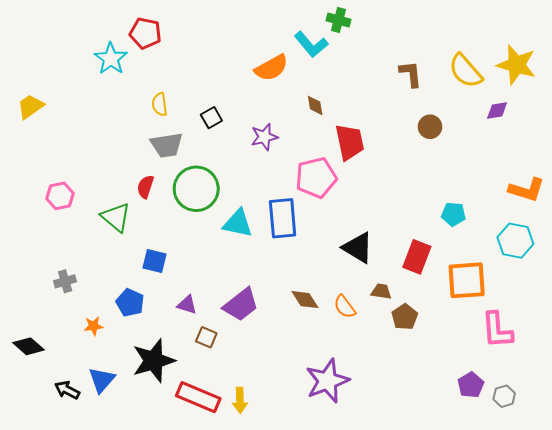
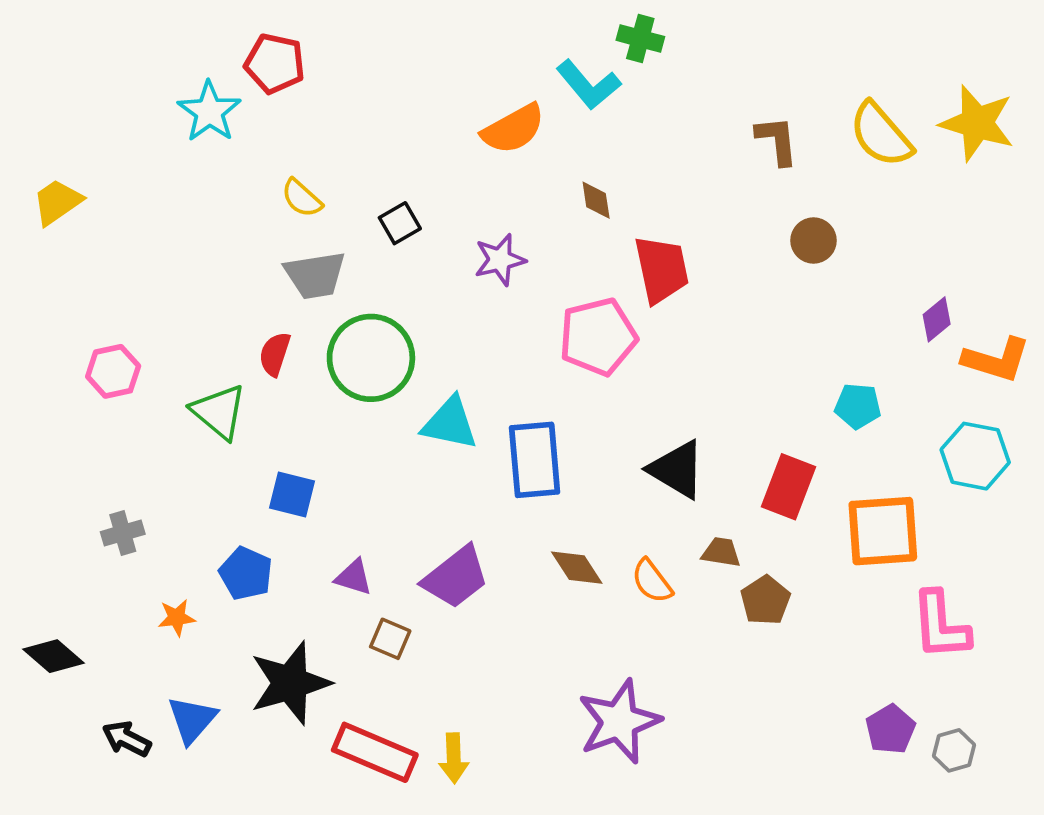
yellow semicircle: (160, 104) -> (302, 198), turned -40
purple diamond: (497, 111) -> (937, 319), moved, turned -30
blue rectangle: (283, 218) -> (535, 460), moved

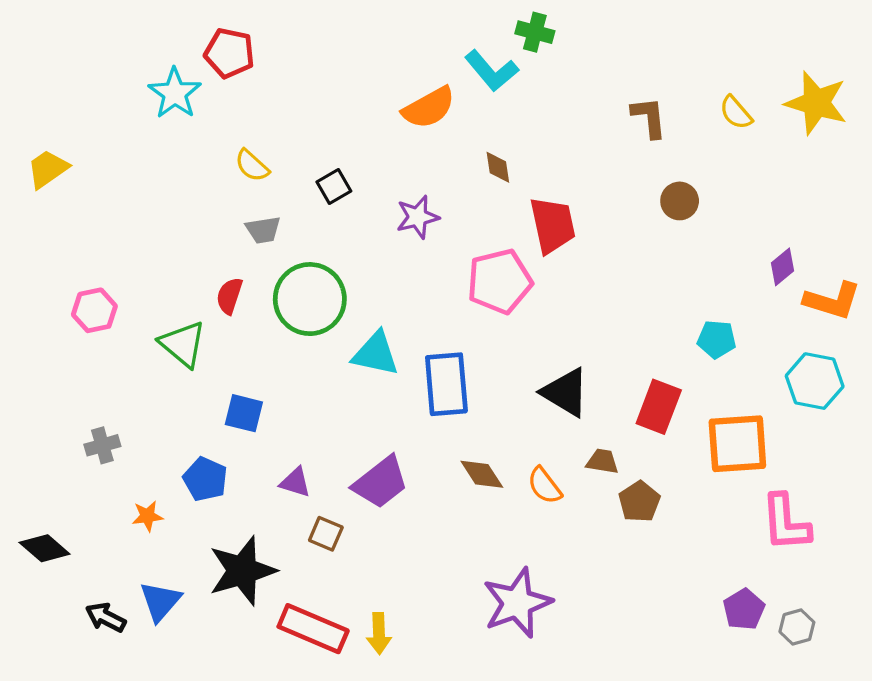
yellow semicircle: (881, 135) -> (736, 113), size x0.6
gray trapezoid: (315, 275) -> (263, 230), size x0.7

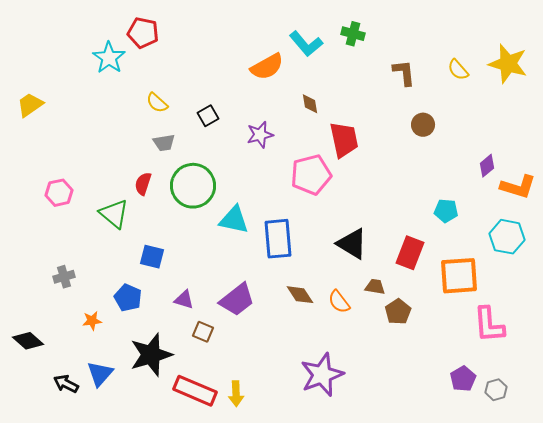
green cross: (535, 32) -> (353, 34), moved

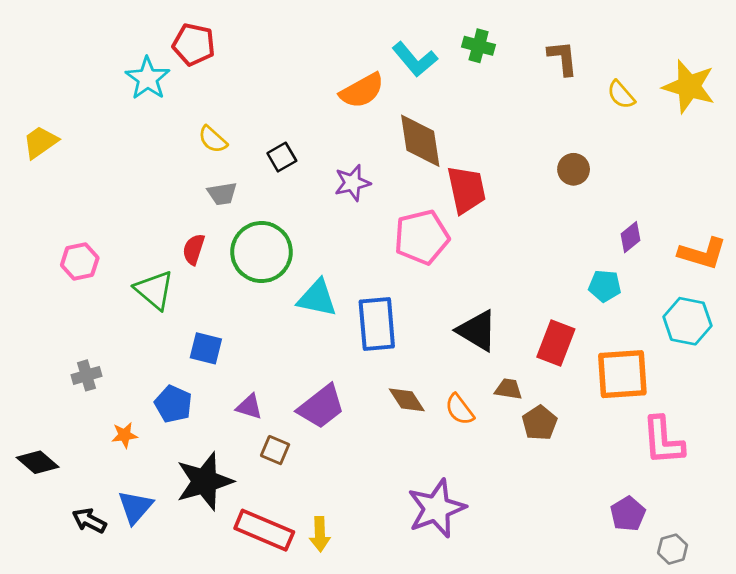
brown L-shape: (404, 73) -> (563, 58), moved
brown diamond: (310, 104) -> (420, 141), size x2.0
purple diamond: (487, 166) -> (631, 237), moved
gray hexagon: (496, 390) -> (673, 549), moved

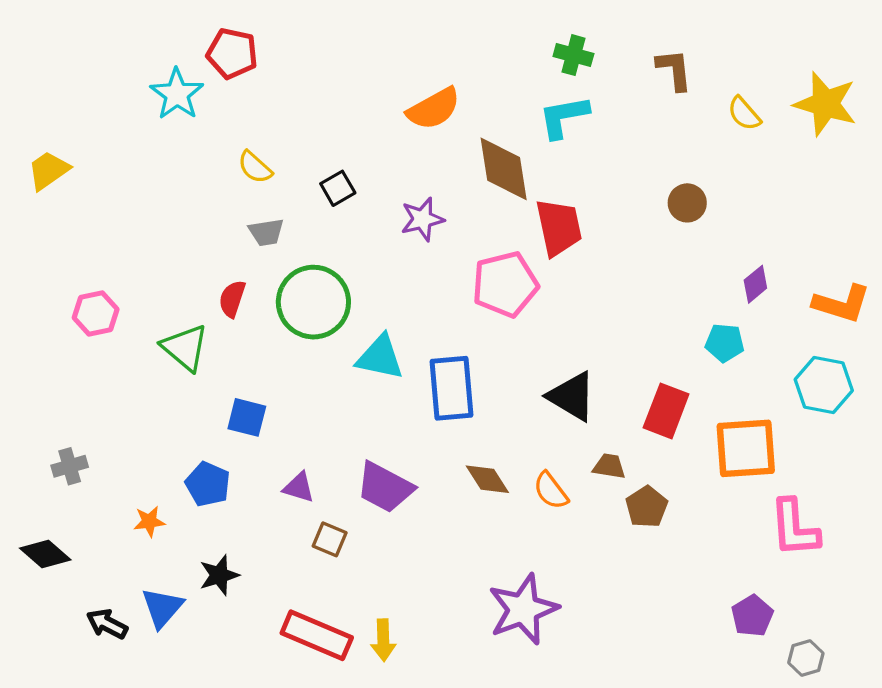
cyan L-shape: (415, 59) -> (564, 117), moved, turned 120
gray cross: (87, 375) -> (70, 466), moved
purple trapezoid: (321, 407) -> (385, 487), turned 66
black star: (205, 481) -> (219, 575), moved, size x0.6

